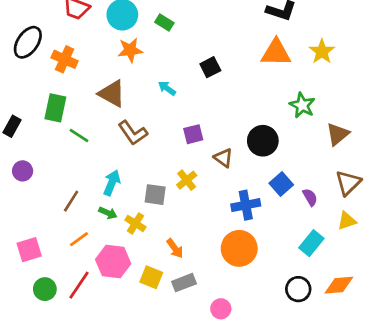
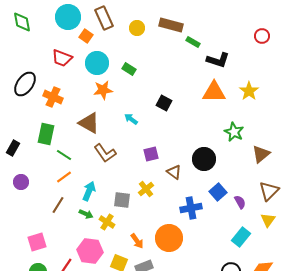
black square: (210, 67) -> (164, 103), turned -35
yellow triangle: (347, 221) -> (268, 220), turned -35
orange line: (79, 239) -> (64, 177), moved
orange circle: (239, 248) -> (169, 238), moved
pink square: (29, 250) -> (37, 242), moved

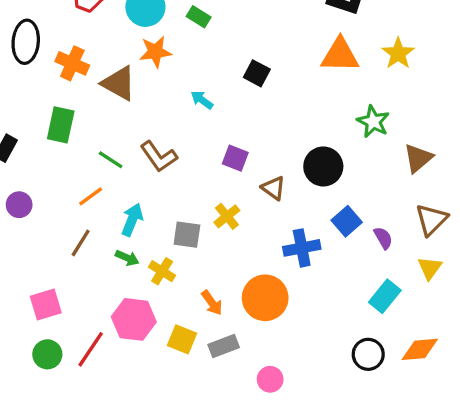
black ellipse: (25, 84) -> (26, 42), turned -30
brown triangle: (89, 123) -> (119, 83), moved
purple square: (151, 154) -> (235, 158), turned 35
green line: (64, 155) -> (111, 160), moved

